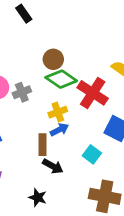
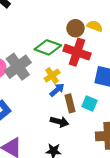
brown circle: (53, 59) -> (75, 28), moved
gray cross: (22, 92) -> (18, 67), size x1.6
brown rectangle: (42, 145) -> (70, 103), moved

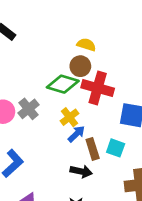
yellow semicircle: (95, 26) -> (86, 45), moved
brown circle: (75, 28) -> (80, 66), moved
gray cross: (18, 67) -> (29, 109), size x0.7

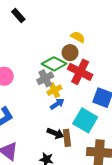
gray cross: (29, 109) -> (45, 78), moved
cyan square: (116, 148) -> (85, 120), size x1.6
brown rectangle: (93, 149) -> (67, 138), moved

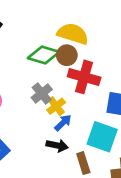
yellow semicircle: (78, 37) -> (73, 34), size x1.6
green diamond: (54, 64) -> (44, 55), moved
black arrow: (55, 133) -> (57, 146), moved

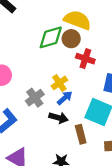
green diamond: (44, 55) -> (51, 37), turned -36
red cross: (84, 77) -> (85, 59), size x0.7
gray cross: (42, 93) -> (35, 98), moved

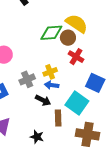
blue arrow: (65, 98) -> (52, 85), turned -144

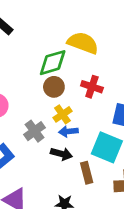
brown circle: (68, 38) -> (54, 87), moved

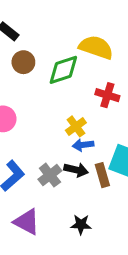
brown circle: (54, 87) -> (23, 62), moved
gray cross: (34, 131) -> (50, 175), moved
brown rectangle: (87, 173) -> (102, 175), moved

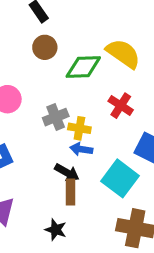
yellow cross: (76, 126) -> (79, 128), turned 30
gray cross: (50, 175) -> (56, 117), moved
brown rectangle: (102, 175) -> (70, 192), moved

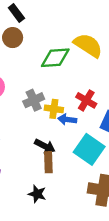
brown circle: (45, 47) -> (13, 38), moved
red cross: (121, 106) -> (86, 100), moved
blue arrow: (81, 149) -> (67, 119), moved

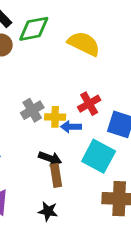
green diamond: (55, 58) -> (34, 29), moved
red cross: (86, 100) -> (89, 104), turned 36

